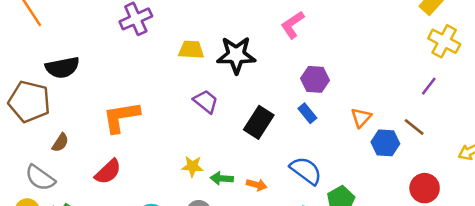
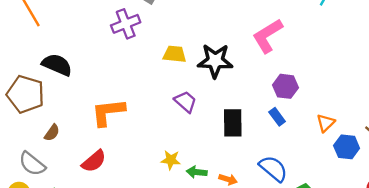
pink L-shape: (293, 25) -> (268, 36), size x1.4
black semicircle: (62, 68) -> (57, 65), turned -148
black rectangle: (259, 122) -> (233, 123), turned -36

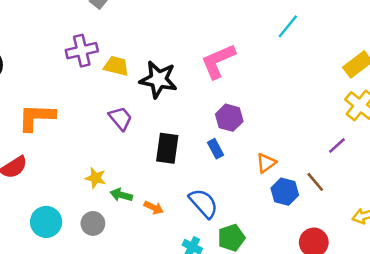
purple cross: (126, 24) -> (82, 51), moved

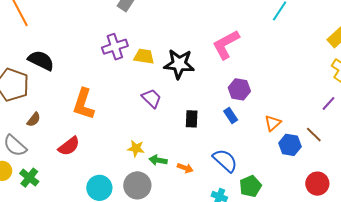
orange L-shape: (36, 117) -> (83, 104), turned -68
black rectangle: (167, 148) -> (192, 119), size x0.7
gray circle: (93, 223) -> (137, 185), size x1.4

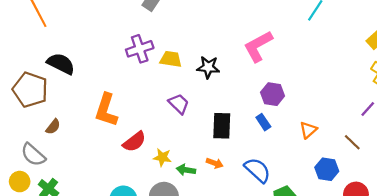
black star: (179, 64) -> (208, 67), size x0.7
black rectangle: (192, 119) -> (222, 126), size x1.4
blue hexagon: (290, 145) -> (327, 169), moved
red semicircle: (69, 146) -> (134, 142), moved
orange arrow: (185, 168) -> (215, 163), moved

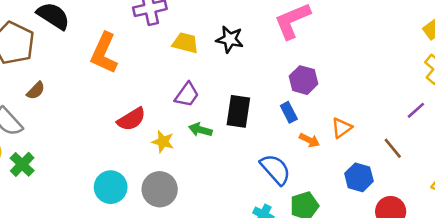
yellow trapezoid: (171, 59) -> (185, 43), moved
purple trapezoid: (179, 104) -> (187, 95), moved, turned 75
orange L-shape: (106, 110) -> (104, 53), moved
orange arrow: (215, 163) -> (309, 140), moved
green arrow: (186, 170) -> (200, 130), moved

